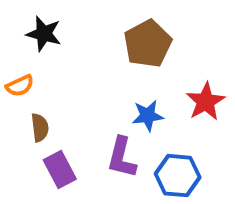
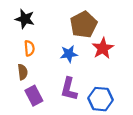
orange semicircle: (20, 86) -> (29, 48), moved, turned -70
red star: (206, 102) -> (103, 48), moved
blue star: (148, 116) -> (69, 54), moved

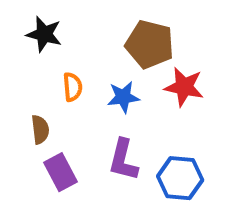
brown pentagon: (84, 25) -> (150, 44), turned -30
orange semicircle: (29, 48) -> (73, 87), moved
red star: (103, 48) -> (184, 87), turned -30

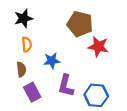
black star: (44, 34) -> (24, 18), turned -30
orange semicircle: (73, 87) -> (27, 44), moved
blue star: (123, 97) -> (52, 61), moved

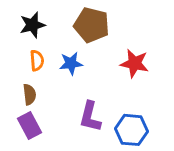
brown pentagon: (80, 24) -> (92, 25), moved
blue star: (52, 61) -> (71, 63), moved
purple rectangle: (32, 92) -> (29, 126), moved

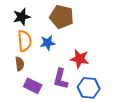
orange semicircle: (37, 60) -> (25, 41), size x1.5
red star: (134, 63) -> (80, 59), moved
purple rectangle: (29, 126) -> (33, 86), moved, turned -36

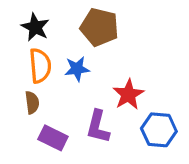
black star: (22, 17) -> (35, 27), turned -30
red star: (80, 59) -> (128, 95), turned 30
blue hexagon: (89, 88) -> (159, 130), moved

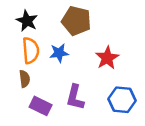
red star: (128, 95) -> (107, 58), moved

